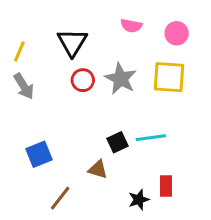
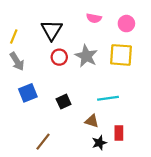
black square: (118, 142) -> (64, 102), moved
blue square: (39, 154) -> (28, 93), moved
brown triangle: (98, 169) -> (92, 121), moved

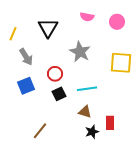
yellow square: (121, 55) -> (121, 63), moved
red circle: (59, 57) -> (55, 74), moved
gray arrow: (17, 61) -> (26, 57), moved
cyan line: (108, 98) -> (87, 89), moved

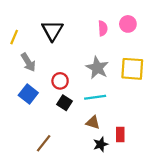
pink semicircle: (87, 17) -> (103, 28), moved, turned -104
gray star: (80, 52) -> (97, 68), moved
blue square: (26, 86) -> (28, 94), turned -30
black square: (59, 94) -> (64, 103), turned -32

